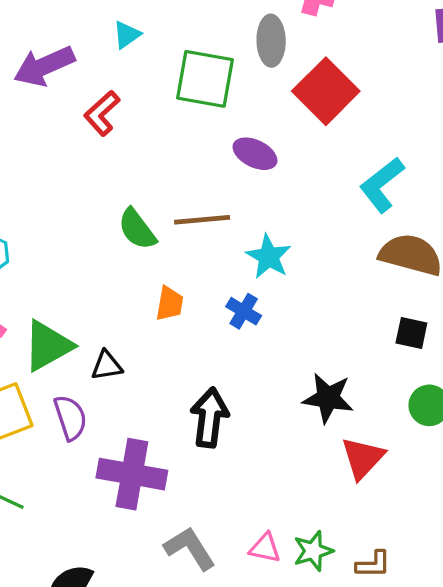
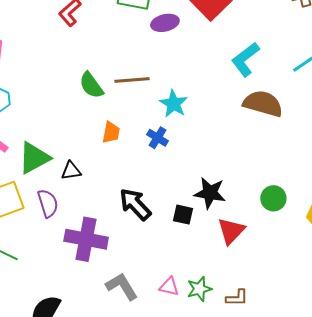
purple ellipse: (255, 154) -> (165, 23), moved, turned -40
black square: (411, 333) -> (183, 215), moved
black arrow: (209, 418) -> (135, 204), turned -51

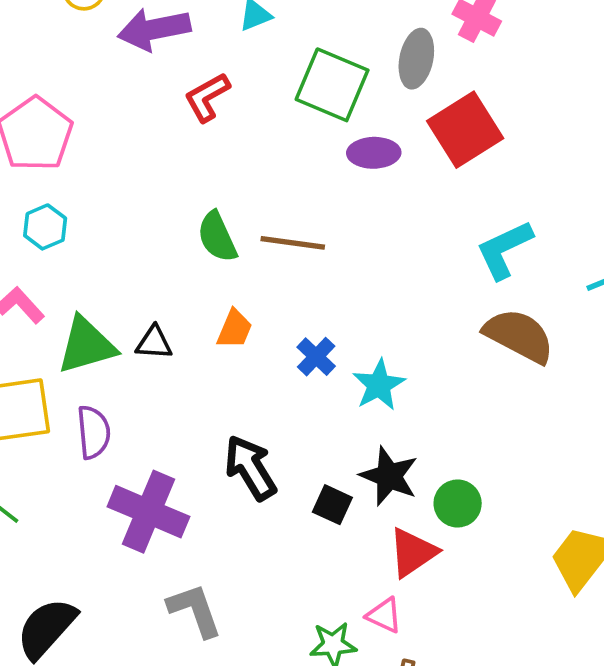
cyan star: (174, 104) -> (379, 385), moved
black triangle: (71, 171) -> (154, 343), moved
green circle: (273, 198) -> (458, 503), moved
pink triangle: (169, 287) -> (384, 615), moved

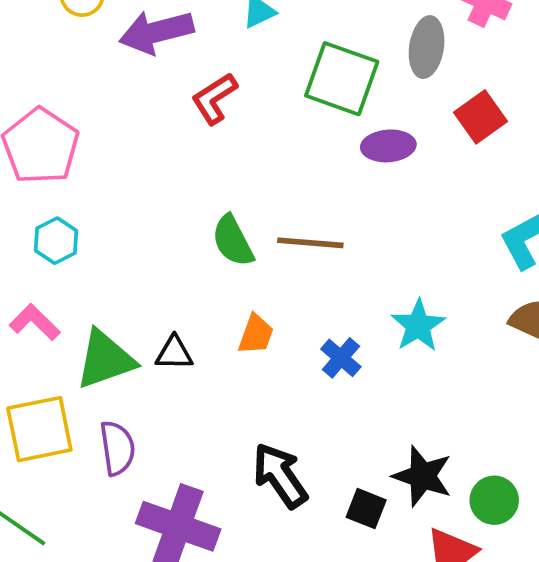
red square: (465, 130) -> (480, 117), size x0.7
cyan star: (379, 385) -> (418, 326), moved

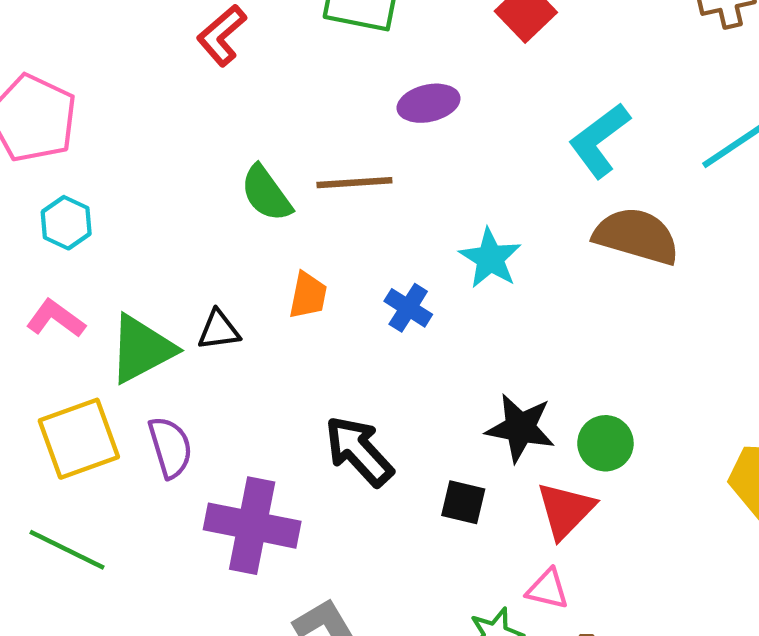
purple ellipse: (388, 146) -> (429, 103), moved
black square: (366, 509) -> (463, 502), moved

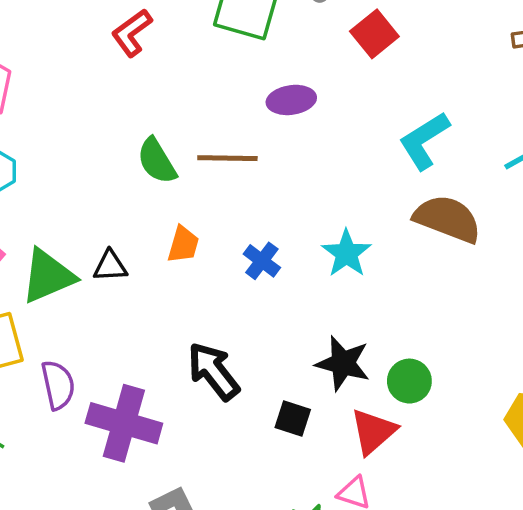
cyan star: (490, 258) -> (346, 253), moved
purple semicircle: (170, 447) -> (58, 385), moved

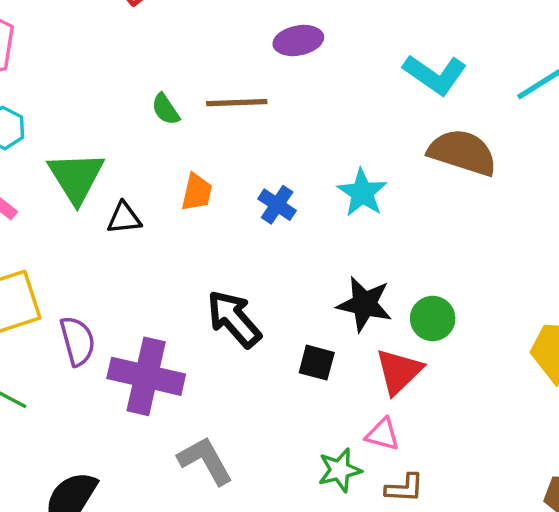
cyan L-shape: (424, 141) -> (435, 74), turned -110
green semicircle: (157, 161) -> (165, 109), size x0.7
green triangle: (48, 276) -> (76, 177), moved, turned -36

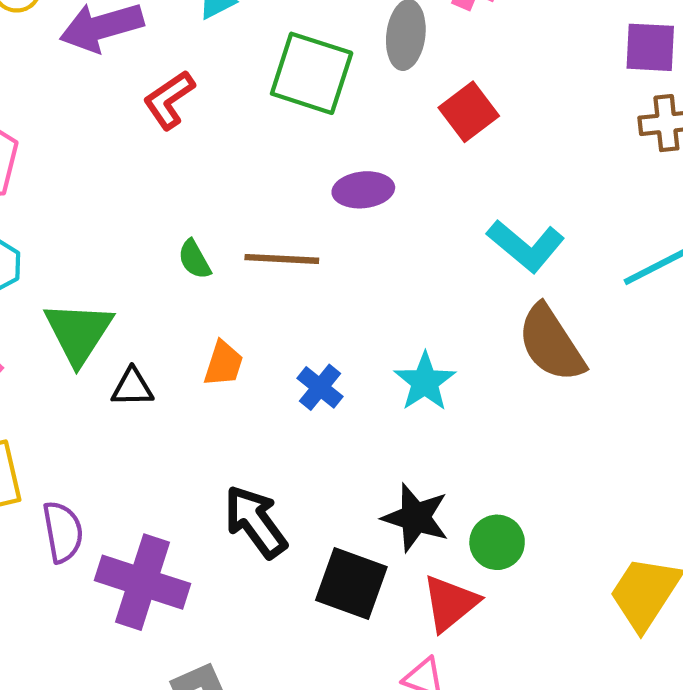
brown semicircle: (463, 152) -> (551, 343), turned -146
black square: (317, 363) -> (351, 584), size x1.6

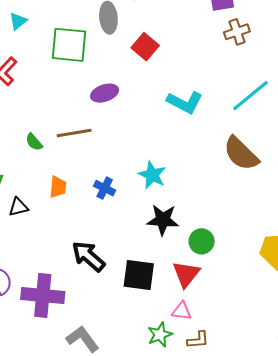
brown semicircle: (551, 343) -> (241, 154), moved
black star: (416, 518) -> (163, 220), moved

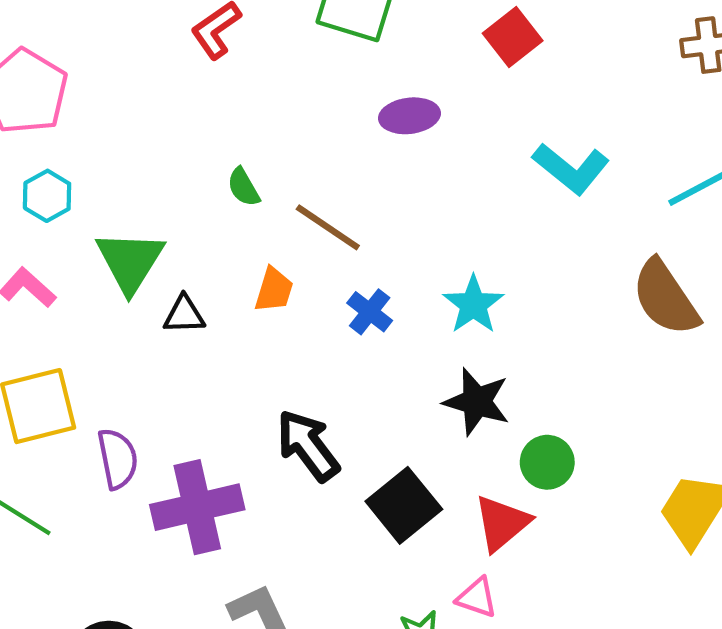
brown line: (74, 133) -> (328, 227), moved, turned 32
black square: (139, 275) -> (404, 505), turned 32
purple cross: (43, 295) -> (197, 507), turned -30

